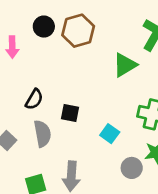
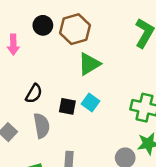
green triangle: (125, 65) -> (89, 64), moved
cyan square: (110, 134) -> (90, 103), moved

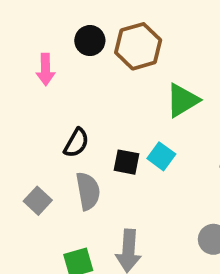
green triangle: (89, 64) -> (183, 100), moved

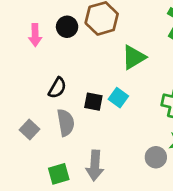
black circle: (90, 41) -> (67, 27), moved

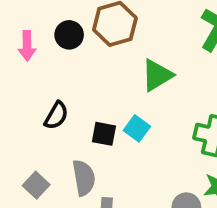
gray semicircle: (66, 123) -> (84, 178), moved
gray square: (30, 129) -> (36, 185), moved

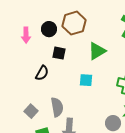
cyan square: (137, 128) -> (86, 80), turned -32
black square: (104, 134) -> (59, 53), moved

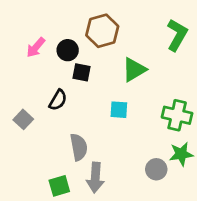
black circle: (49, 29) -> (68, 50), moved
pink arrow: (26, 35) -> (36, 47), turned 42
gray square: (31, 111) -> (23, 119), moved

